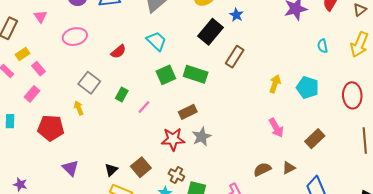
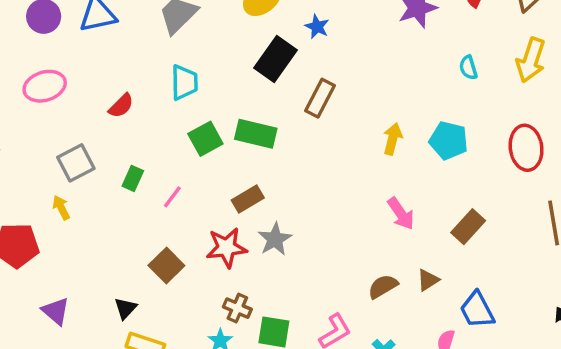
cyan trapezoid: (156, 41) -> (184, 82), turned 50
gray square: (89, 83) -> (76, 163), turned 30
brown square: (141, 167) -> (166, 265), moved

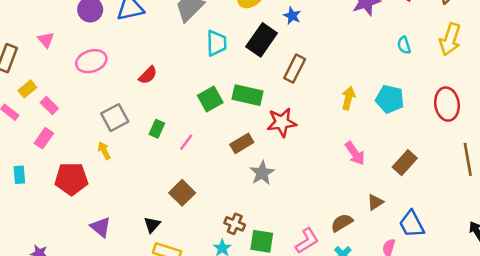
cyan trapezoid: (184, 82) -> (217, 43), moved
red star: (226, 248) -> (282, 122), moved
brown semicircle: (383, 286) -> (342, 223), moved

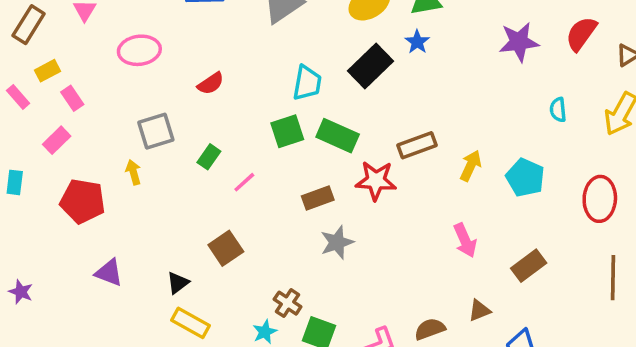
cyan trapezoid: (217, 43) -> (307, 83), moved
brown rectangle: (295, 69) -> (417, 145), moved, turned 32
purple triangle: (101, 227) -> (109, 273), turned -30

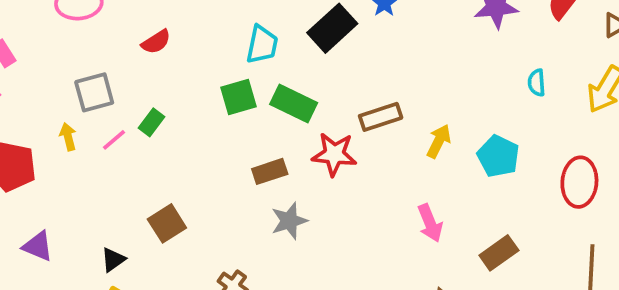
pink line: (244, 182) -> (114, 140), moved

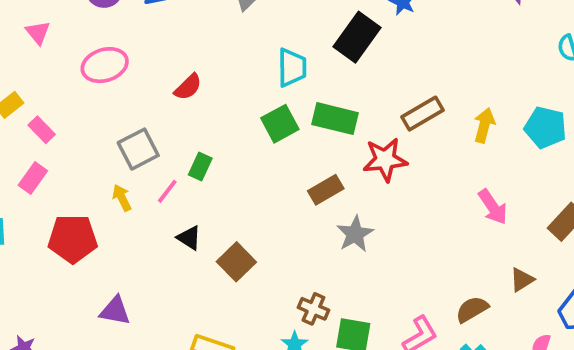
black triangle: (113, 260) -> (189, 238), moved, turned -40

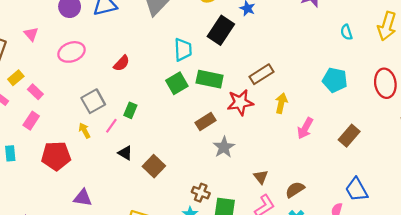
yellow arrow: (484, 125) -> (281, 103), moved
pink arrow: (493, 207) -> (305, 128), turned 65
brown triangle: (522, 280) -> (261, 177), moved, turned -35

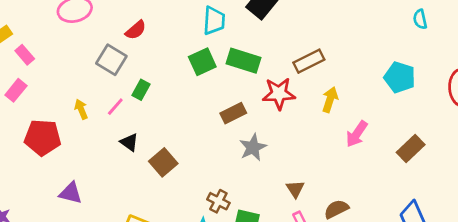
gray square: (93, 101) -> (111, 60), moved, turned -35

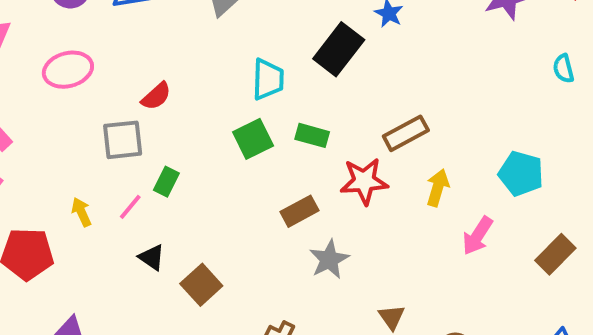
gray square: (111, 60) -> (123, 140), turned -36
green rectangle: (244, 61) -> (312, 135), size x0.7
cyan pentagon: (400, 77) -> (521, 174), moved

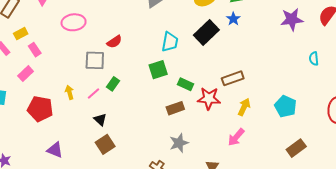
green rectangle: (312, 135) -> (185, 84), moved
pink arrow: (478, 236) -> (236, 137), moved
gray star: (329, 259) -> (179, 143), moved
brown square: (201, 285) -> (105, 144), moved

